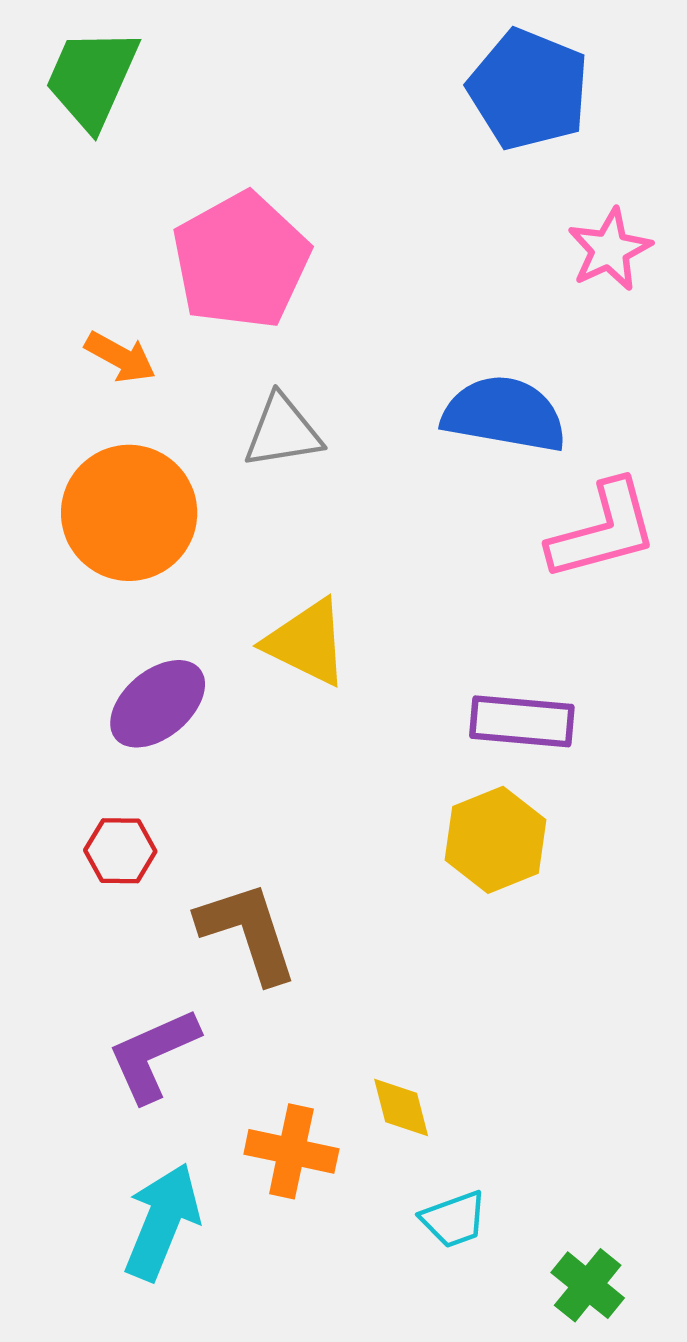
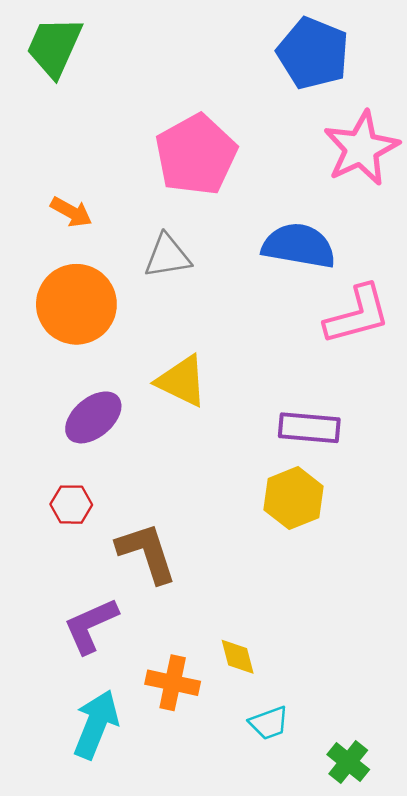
pink star: (610, 250) -> (361, 148), size x1.5
pink pentagon: (241, 261) -> (196, 155), moved

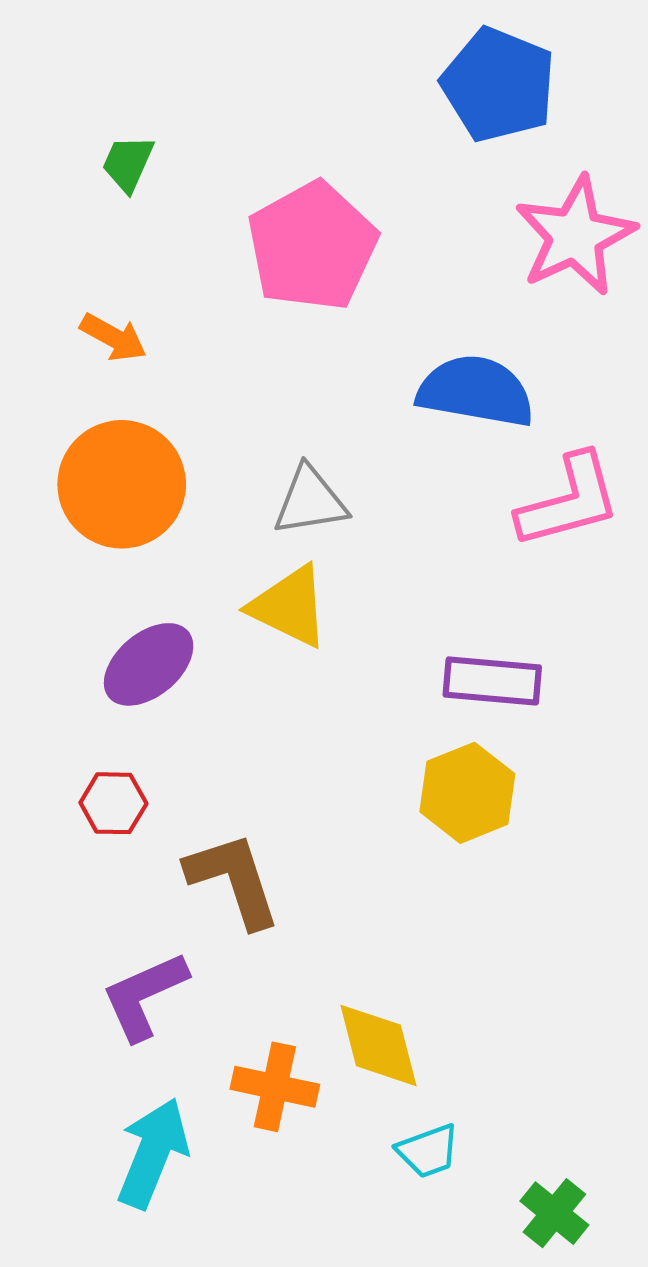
green trapezoid: (54, 47) -> (128, 163), moved, size x0.6
gray triangle: (167, 256) -> (310, 501), moved
yellow diamond: (238, 657) -> (378, 1045), size x1.5

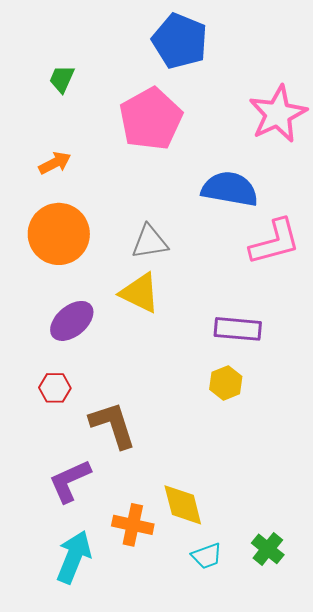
blue pentagon: (499, 85) -> (180, 41), moved
orange arrow: (113, 337) -> (55, 163), turned -56
yellow hexagon: (467, 793) -> (226, 383), size x0.7
green cross: (554, 1213) -> (268, 549), moved

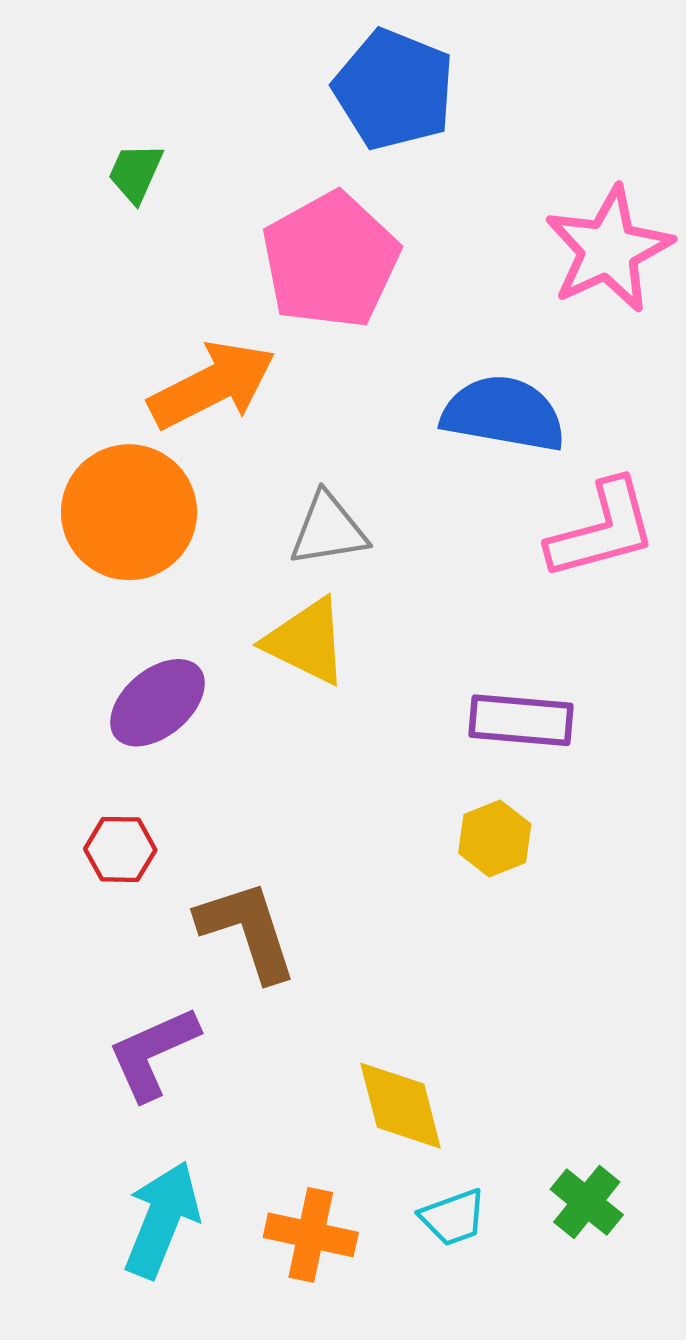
orange arrow: (55, 163) -> (212, 385), moved, size x1.8
orange cross: (133, 525) -> (311, 1235), moved

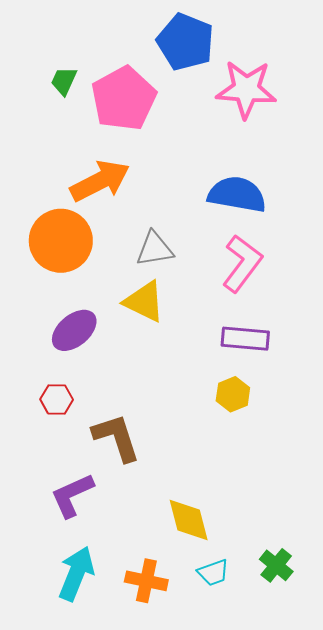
pink star: (609, 249) -> (246, 89), moved, turned 30
pink pentagon: (330, 260) -> (124, 99), moved
pink L-shape: (602, 530) -> (242, 263), moved, turned -38

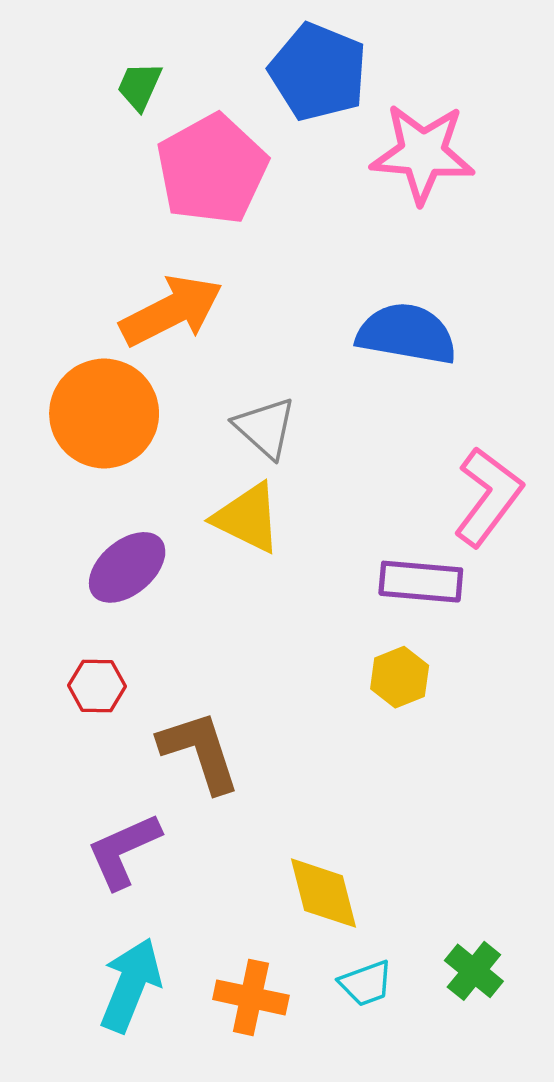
green trapezoid: (64, 81) -> (139, 86), moved
gray triangle: (155, 249) -> (265, 428), turned 51
pink L-shape: (242, 263) -> (488, 497), moved

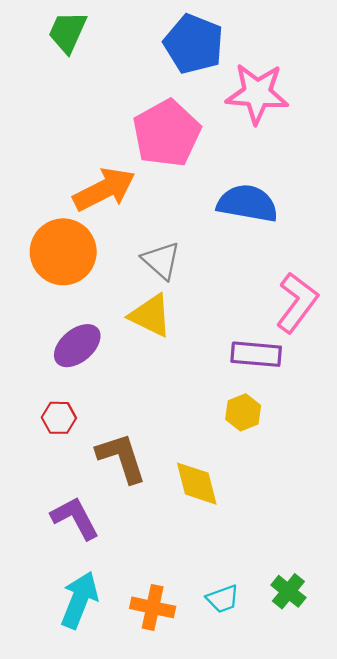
green trapezoid: (139, 86) -> (68, 32), moved, size x1.4
pink pentagon: (212, 169) -> (167, 133), moved
purple L-shape: (124, 851) -> (75, 518), turned 86
yellow diamond: (324, 893) -> (197, 484), moved

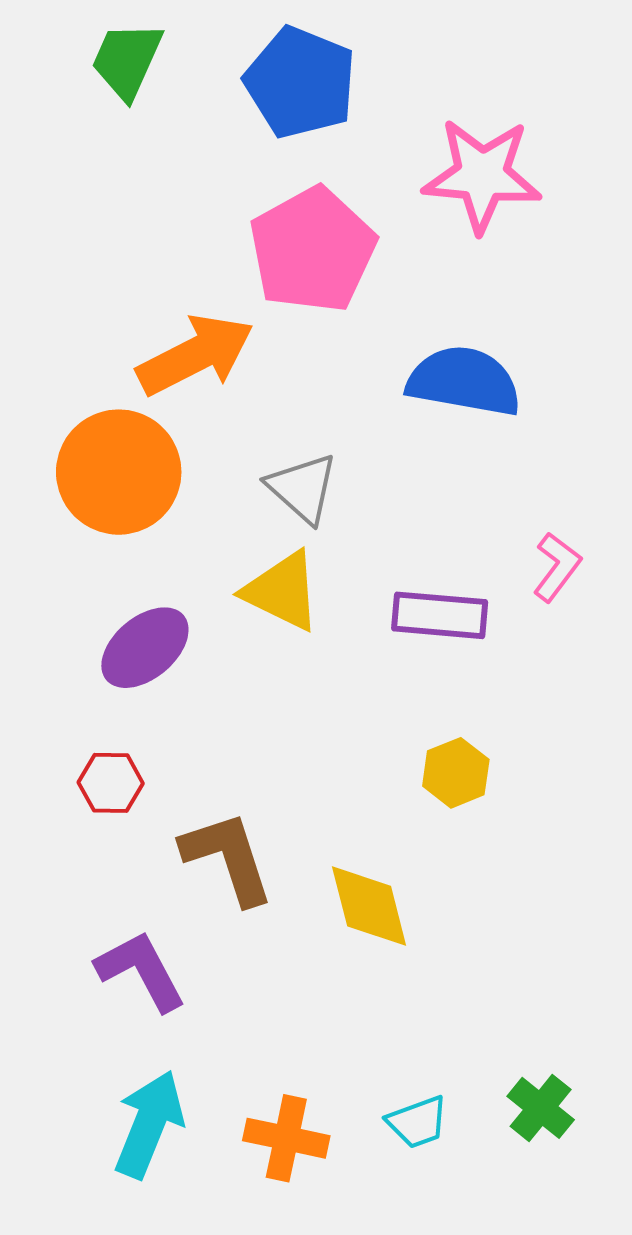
blue pentagon: (194, 44) -> (300, 82), moved
pink L-shape: (297, 302) -> (557, 567), size x0.6
purple rectangle: (256, 354) -> (440, 615), moved

